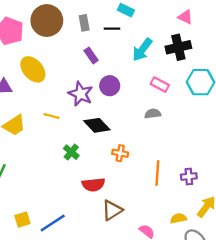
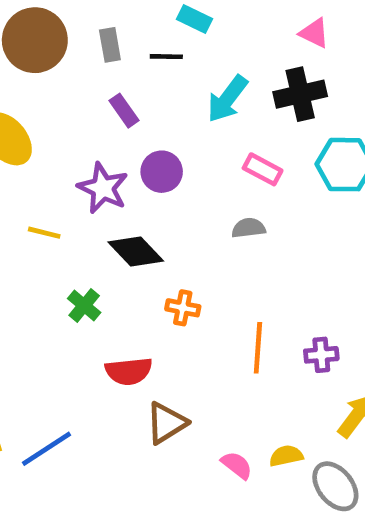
yellow semicircle: (178, 218) -> (286, 456), moved

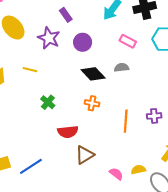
purple star: (103, 188) -> (49, 38), moved
black diamond: (136, 251) -> (93, 74), moved
purple cross: (321, 355) -> (154, 116), moved

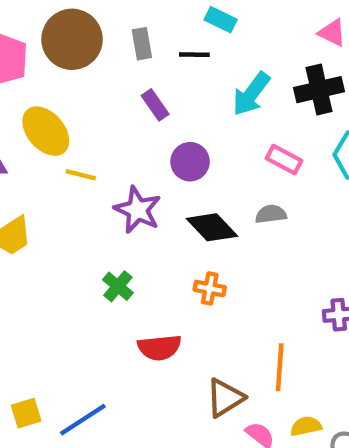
purple star: (49, 38) -> (138, 210), moved
yellow line: (30, 70) -> (81, 175), moved
orange line: (126, 121) -> (280, 367), moved
brown triangle: (85, 155) -> (225, 398), moved

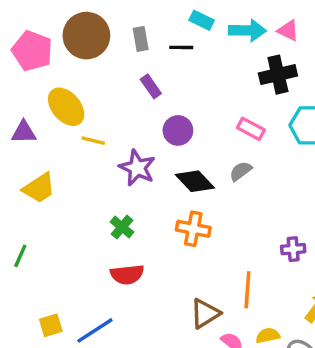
cyan arrow: (251, 94) -> (247, 30), moved, turned -126
gray semicircle: (271, 214) -> (241, 171), turned -30
orange cross: (210, 288) -> (193, 229), size x1.4
red semicircle: (159, 347) -> (127, 275), moved

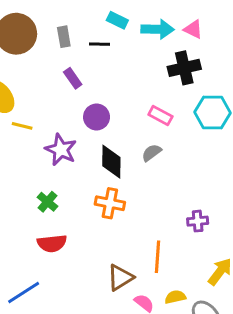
black diamond: (195, 181) -> (111, 162), turned 44

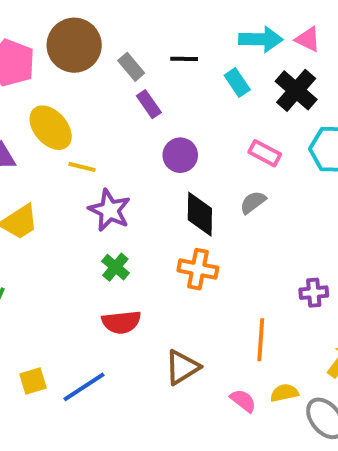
cyan rectangle: (117, 20) -> (237, 82), moved, turned 30
gray rectangle: (64, 37) -> (131, 67), moved, turned -30
black cross: (184, 68) -> (296, 90), turned -36
purple star: (61, 150) -> (110, 210), moved
brown triangle: (120, 278) -> (182, 367), moved

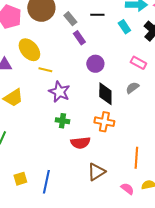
green cross: (115, 267) -> (62, 121), turned -32
red semicircle: (121, 322) -> (80, 143), moved
blue line: (84, 387) -> (46, 182), turned -45

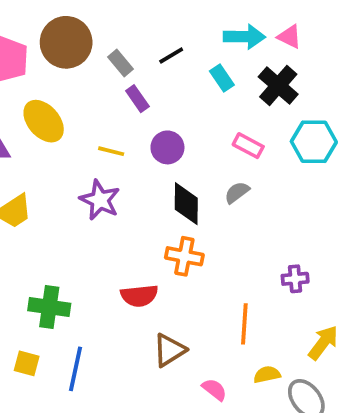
black line: (97, 15) -> (171, 55), turned -32
yellow line: (45, 70) -> (111, 151), moved
green cross: (62, 121) -> (49, 307), moved, size x1.5
yellow square: (20, 179) -> (27, 363), turned 32
pink semicircle: (127, 189) -> (214, 390), moved

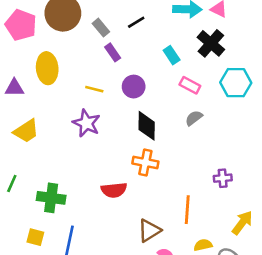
cyan rectangle: (222, 78) -> (172, 55), moved
yellow ellipse: (44, 121) -> (47, 68), turned 36
gray semicircle: (237, 192) -> (194, 118), moved
brown triangle: (169, 350) -> (149, 231), moved

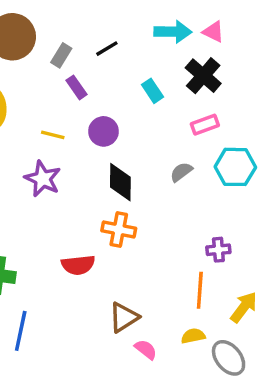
gray rectangle: (101, 28) -> (61, 55), turned 72
cyan hexagon: (236, 83) -> (235, 167), moved
pink rectangle: (190, 85) -> (205, 125), moved, turned -48
orange line: (187, 210) -> (200, 290), moved

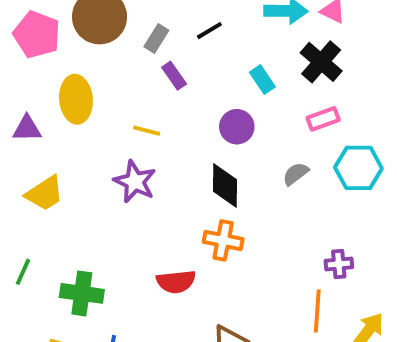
purple circle: (103, 131) -> (237, 127), moved

